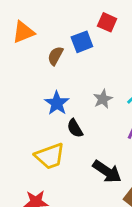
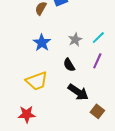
black semicircle: (75, 128) -> (69, 65), moved

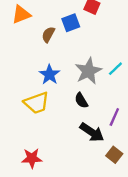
gray star: (75, 40) -> (88, 71), size x1.6
purple line: (97, 61) -> (114, 117), moved
yellow trapezoid: (37, 81) -> (37, 103), moved

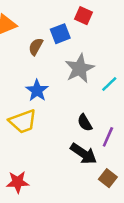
gray star: (88, 71) -> (80, 69), moved
black semicircle: (81, 100) -> (85, 123), moved

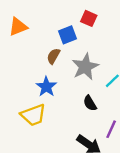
brown semicircle: (36, 47) -> (53, 56), moved
black semicircle: (85, 123) -> (90, 103), moved

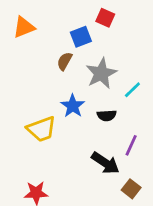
blue star: (46, 87) -> (73, 106), moved
black semicircle: (90, 103) -> (107, 115), turned -63

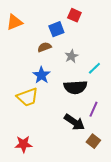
brown semicircle: (65, 61) -> (44, 47), turned 40
gray star: (101, 73) -> (71, 56), size x0.6
blue star: (73, 106) -> (41, 75), moved
black semicircle: (107, 115) -> (75, 87), size x1.6

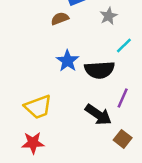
gray star: (71, 56) -> (109, 16), moved
blue star: (41, 75) -> (68, 61), moved
yellow trapezoid: (27, 97) -> (38, 107), moved

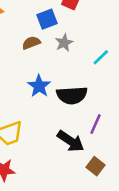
gray star: (109, 16) -> (64, 43), moved
cyan line: (124, 45) -> (101, 57), moved

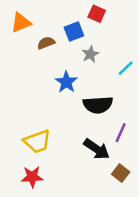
brown semicircle: (31, 43) -> (46, 43), moved
blue star: (39, 86) -> (66, 82), moved

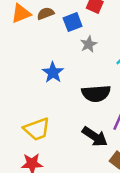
brown semicircle: (46, 43) -> (46, 13), moved
blue star: (66, 82) -> (53, 73), moved

